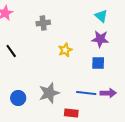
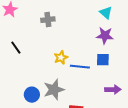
yellow star: (65, 50) -> (61, 58), moved
blue line: (86, 93) -> (80, 67), moved
blue circle: (18, 98) -> (32, 95), moved

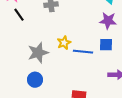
black line: (16, 48) -> (19, 15), moved
gray star: (54, 90) -> (38, 53), moved

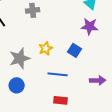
blue square: (106, 45) -> (75, 50), moved, turned 32
blue line: (83, 52) -> (58, 74), moved

